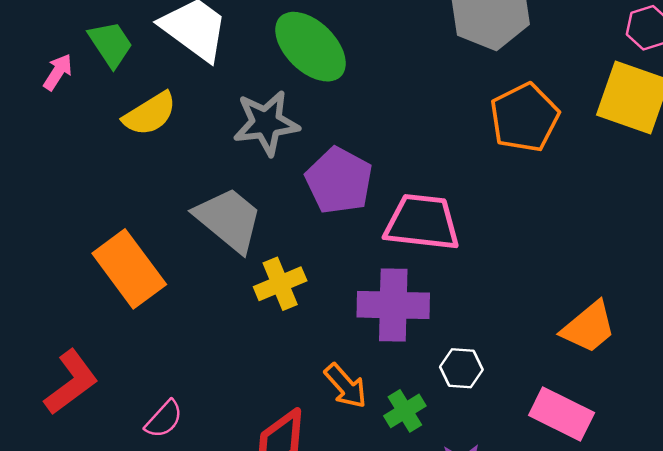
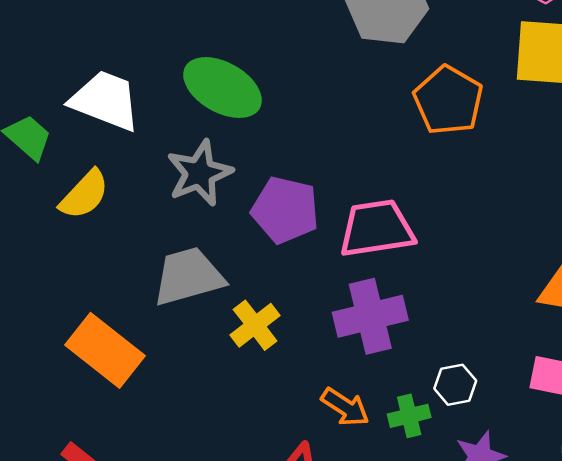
gray trapezoid: (229, 219) -> (188, 276), turned -40
white hexagon: (461, 368) -> (455, 385), moved
green cross: (405, 411) -> (409, 416), turned 33

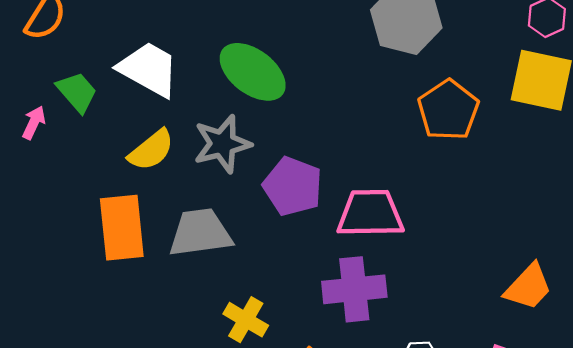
yellow semicircle: (84, 195) -> (151, 150), moved
yellow cross: (255, 325) -> (246, 320), moved, turned -30
orange rectangle: (105, 350) -> (122, 228), moved, turned 38

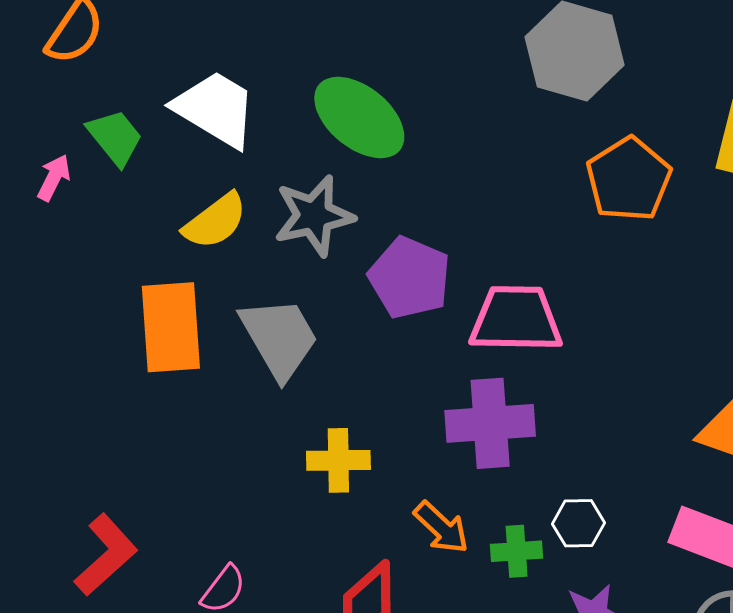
gray trapezoid: (200, 233) -> (279, 338), turned 66
yellow cross: (246, 320) -> (338, 460), turned -33

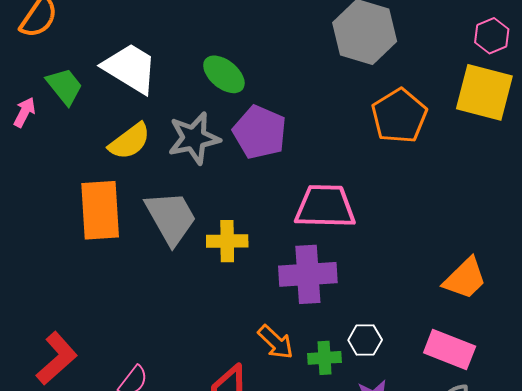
green ellipse: (359, 117) -> (224, 74), size x0.7
purple pentagon: (410, 278) -> (260, 132), moved
yellow cross: (338, 460) -> (227, 241), moved

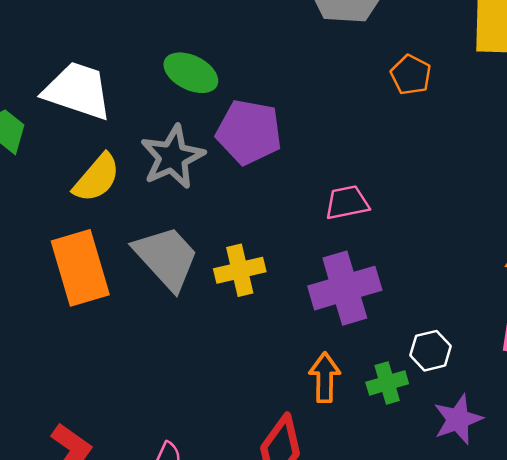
orange pentagon: (399, 116) -> (411, 75), size x0.6
pink trapezoid: (325, 207) -> (347, 203), size x0.6
orange arrow: (276, 342) -> (325, 377), turned -120

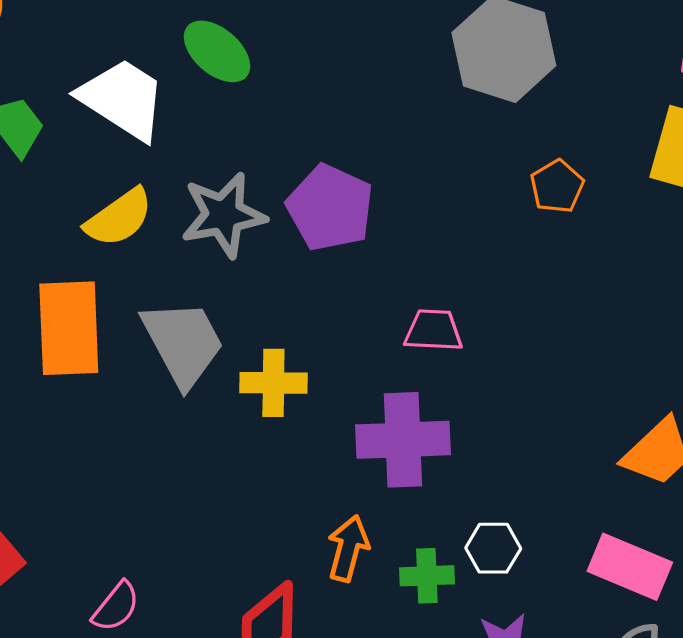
green ellipse: (191, 73) -> (217, 51), moved

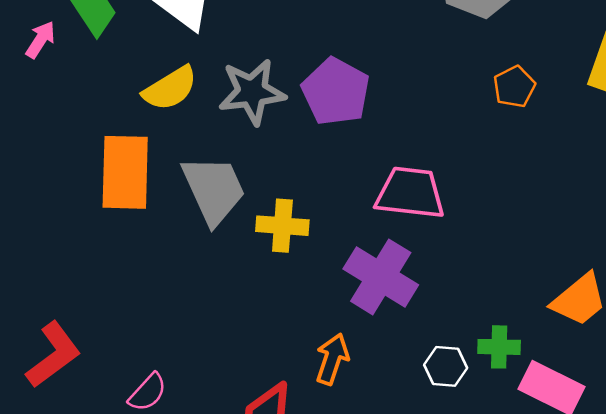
pink trapezoid: (433, 330) -> (410, 193), size x1.5
purple cross: (403, 440) -> (381, 277), turned 30
green cross: (427, 576) -> (499, 347), moved

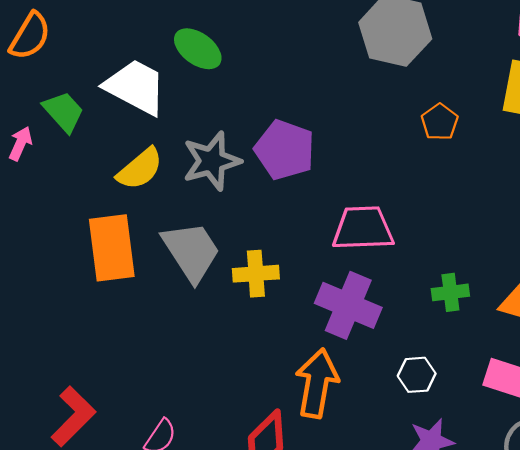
green cross: (499, 347) -> (450, 292), moved
orange arrow: (332, 359) -> (317, 383), size x1.5

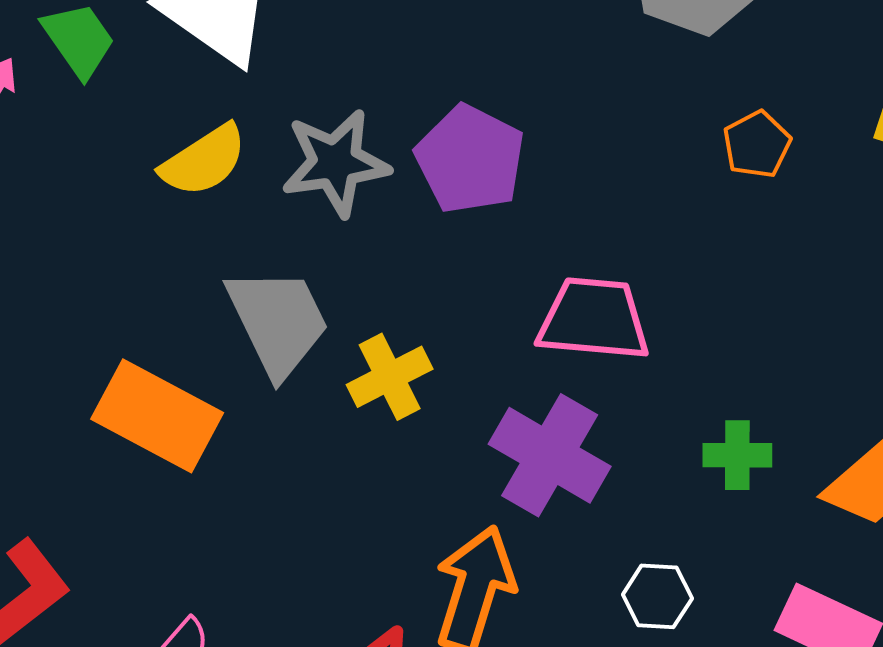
orange rectangle: (112, 248) -> (157, 416), moved, turned -62
yellow cross: (256, 274) -> (390, 377), turned -30

